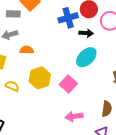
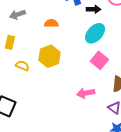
orange semicircle: (27, 50) -> (51, 23), moved
pink square: (68, 84) -> (99, 60), moved

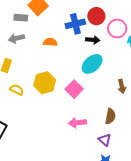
orange semicircle: (51, 23) -> (50, 42), moved
pink square: (99, 60) -> (74, 89), moved

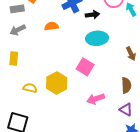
cyan ellipse: (92, 64) -> (97, 38), turned 50
yellow hexagon: (45, 83) -> (57, 83), moved
yellow semicircle: (17, 90) -> (30, 88), moved

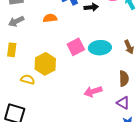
cyan ellipse: (97, 38) -> (100, 48), moved
pink square: (85, 67) -> (76, 47), moved, turned 30
yellow hexagon: (57, 83) -> (45, 64), moved

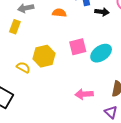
cyan ellipse: (100, 48) -> (101, 53), turned -45
yellow rectangle: (12, 50) -> (15, 27), moved

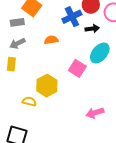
pink square: (78, 47) -> (77, 68), turned -30
cyan ellipse: (101, 53) -> (100, 53), moved

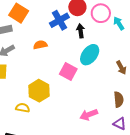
black arrow: (92, 29) -> (81, 31), turned -88

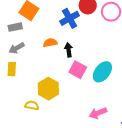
black arrow: (81, 31) -> (69, 50), moved
cyan ellipse: (90, 55) -> (102, 72), moved

